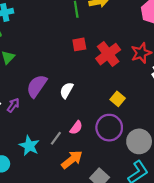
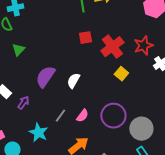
yellow square: (118, 99) -> (121, 74), moved
purple arrow: (13, 105) -> (23, 103), moved
gray line: (56, 138) -> (60, 116), moved

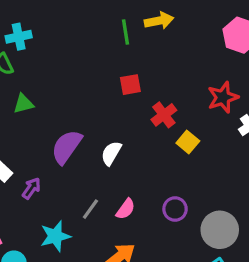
red cross: (112, 47) -> (164, 115), moved, size x0.7
green triangle: (18, 50) -> (23, 104), turned 32
purple circle: (113, 116) -> (175, 209), size x0.6
cyan star: (38, 133) -> (55, 236), turned 30

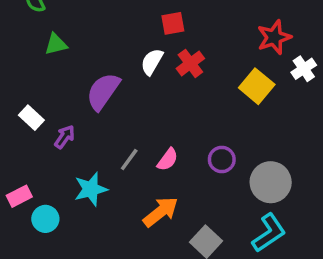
red cross: (164, 115) -> (190, 63), moved
yellow square: (188, 142) -> (257, 86), moved, size x1.4
white semicircle: (111, 153) -> (152, 62), moved

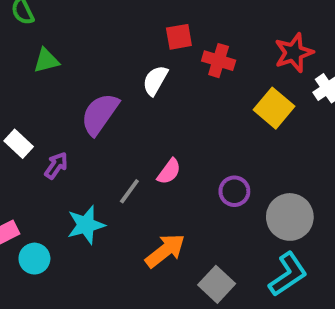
red cross: (190, 63) -> (219, 61), moved, turned -36
pink semicircle: (168, 159) -> (169, 171), moved

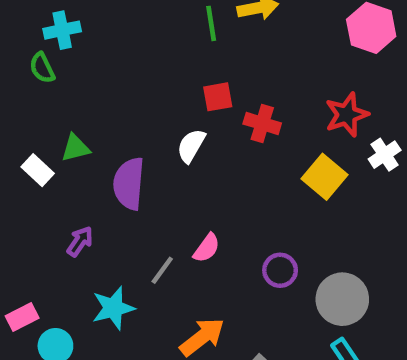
green triangle: (46, 61) -> (75, 148), moved
purple semicircle: (100, 114) -> (129, 184), turned -30
white rectangle: (19, 144) -> (38, 170), moved

